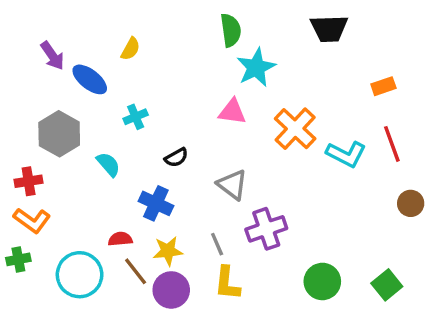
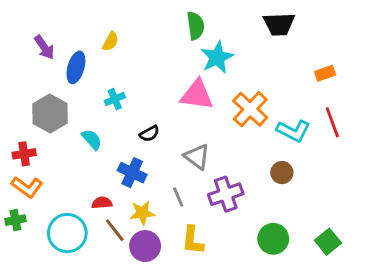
blue ellipse: (90, 79) -> (76, 67), turned 68
pink triangle: (232, 112) -> (197, 95), size x1.4
brown circle: (411, 203) -> (282, 173), moved
gray line: (217, 244) -> (178, 197), moved

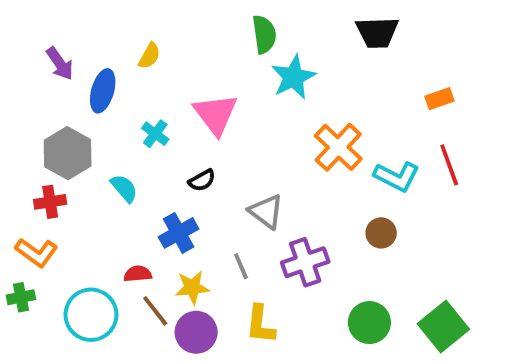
pink triangle: (197, 95) -> (216, 114), moved, turned 45
cyan cross: (115, 99) -> (155, 134), turned -30
red cross: (24, 154) -> (50, 202), moved
blue cross: (132, 173) -> (179, 233), turned 36
green square: (328, 242) -> (443, 326), size x1.4

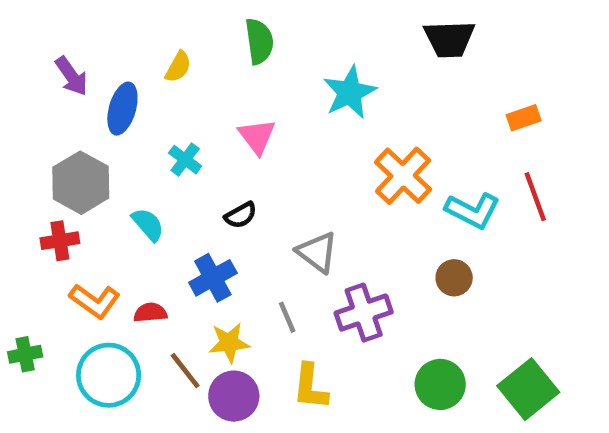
green semicircle: (264, 34) -> (259, 41), moved
pink triangle: (216, 114) -> (257, 136), size x0.7
orange L-shape: (36, 252) -> (95, 301), moved
red semicircle: (138, 274) -> (150, 313), moved

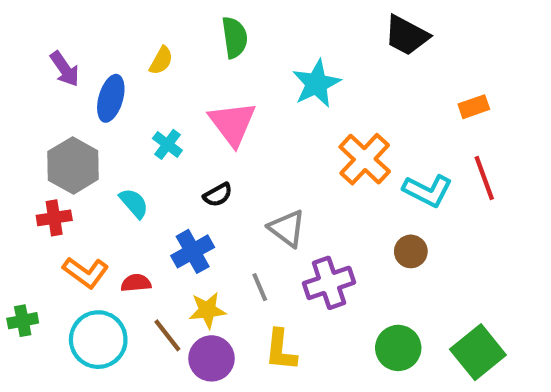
black trapezoid: (449, 39) -> (407, 35), turned 30
pink triangle: (257, 136) -> (232, 123), size x1.4

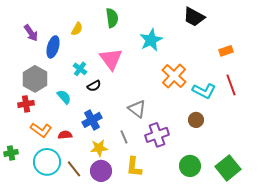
black semicircle: (218, 195) -> (94, 86), moved
brown line: (167, 335) -> (74, 169), moved

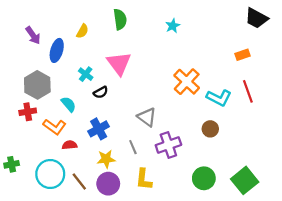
black trapezoid: (194, 17) -> (256, 18), moved
cyan star: (151, 40) -> (173, 26), moved, size x0.6
orange L-shape: (41, 130) -> (55, 127), moved

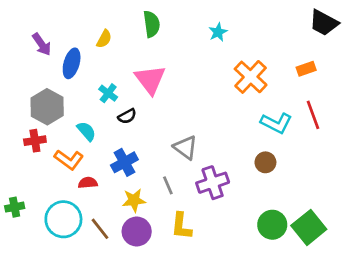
orange cross: (187, 82) -> (251, 77), moved
green circle: (204, 178) -> (272, 225), moved

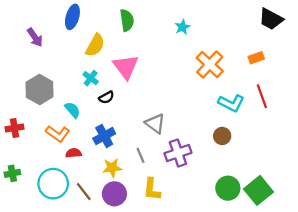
yellow semicircle: (104, 39) -> (95, 45), moved, size x1.5
blue ellipse: (72, 63) -> (72, 17), moved
red cross: (35, 141) -> (15, 128), moved

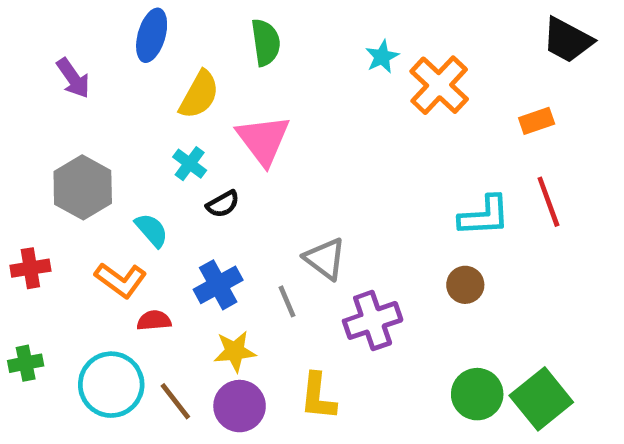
orange cross: (210, 65) -> (439, 85), moved
cyan L-shape: (231, 103) -> (484, 216), turned -30
gray line: (140, 155) -> (287, 301), moved

